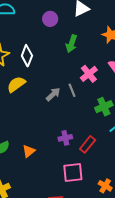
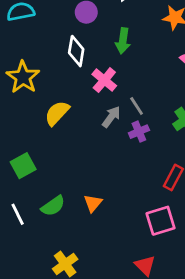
white diamond: (27, 56) -> (76, 51), moved
pink cross: (89, 74) -> (104, 80), moved
purple cross: (65, 138) -> (139, 132), moved

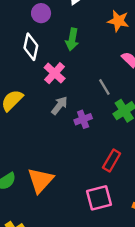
gray line: (137, 106) -> (104, 87), moved
orange triangle: (93, 203) -> (40, 180), size x1.6

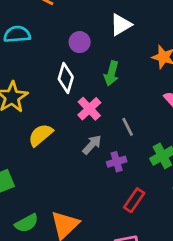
gray line: (104, 87) -> (128, 127), moved
red rectangle: (112, 161) -> (134, 200), moved

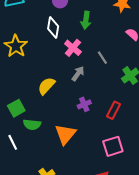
yellow semicircle: (41, 135) -> (46, 86), moved
purple cross: (117, 162) -> (84, 104), moved
green semicircle: (27, 223) -> (32, 125), moved, turned 42

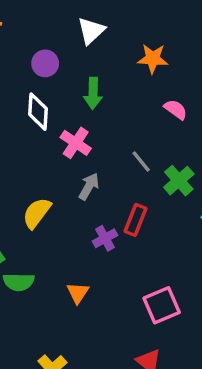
gray line: (102, 58) -> (141, 161), moved
red rectangle: (113, 110) -> (136, 220), moved
orange triangle: (65, 134) -> (78, 293), size x0.6

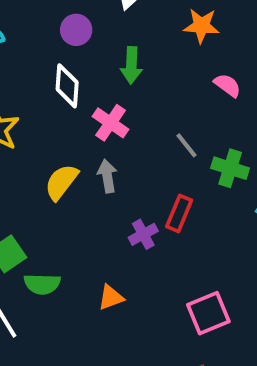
green cross: (179, 181) -> (230, 168), turned -32
gray arrow: (89, 186) -> (107, 176), moved, turned -40
yellow semicircle: (37, 213) -> (61, 182), moved
orange triangle: (78, 293) -> (111, 297), turned 35

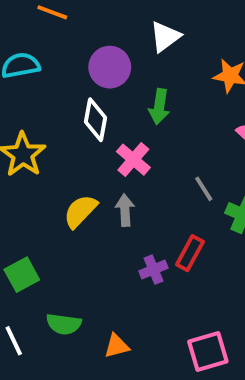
purple circle: (76, 30) -> (110, 67), size x1.4
green semicircle: (42, 284) -> (64, 324), moved
orange triangle: (111, 297) -> (117, 346), moved

